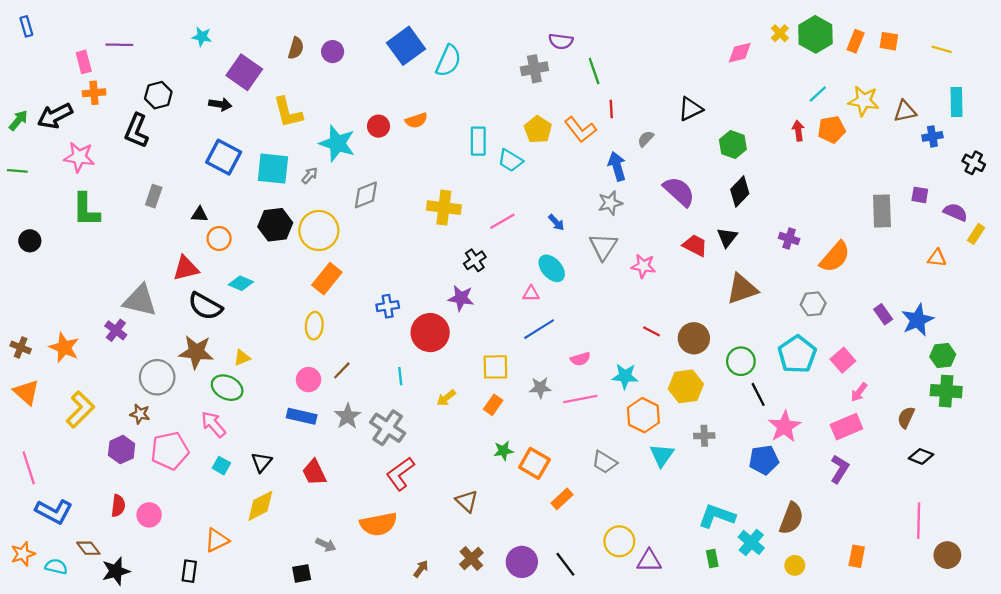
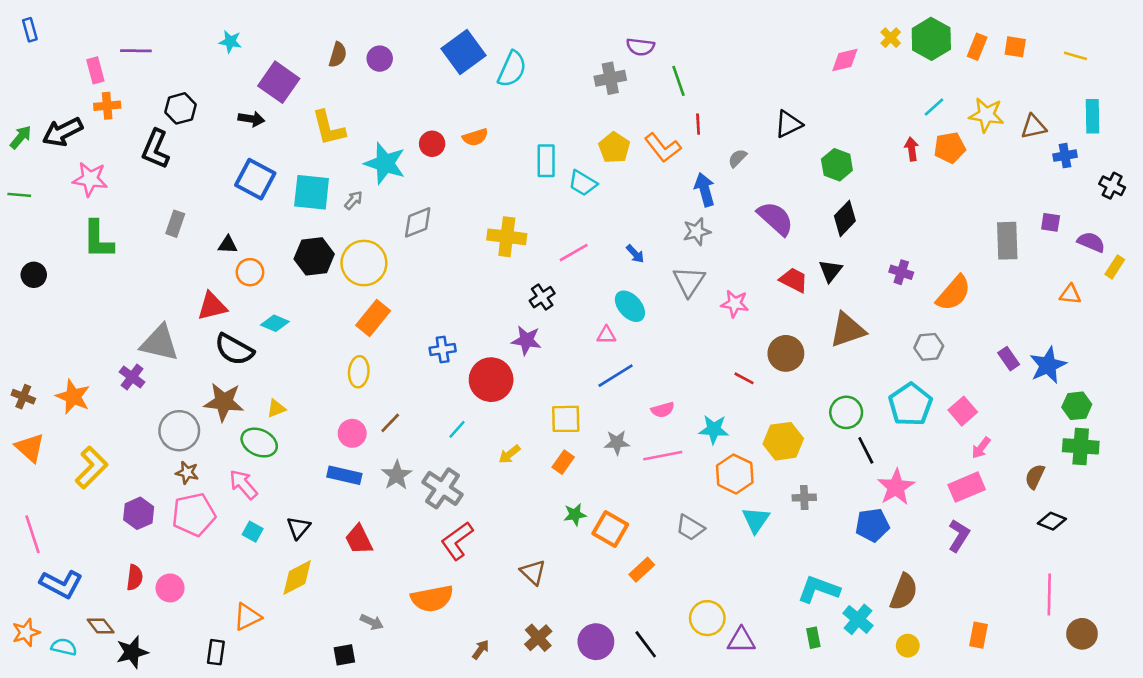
brown circle: (694, 338) -> (786, 353), moved
cyan line: (400, 376) -> (457, 429), turned 48
brown star: (140, 414) -> (187, 473), moved

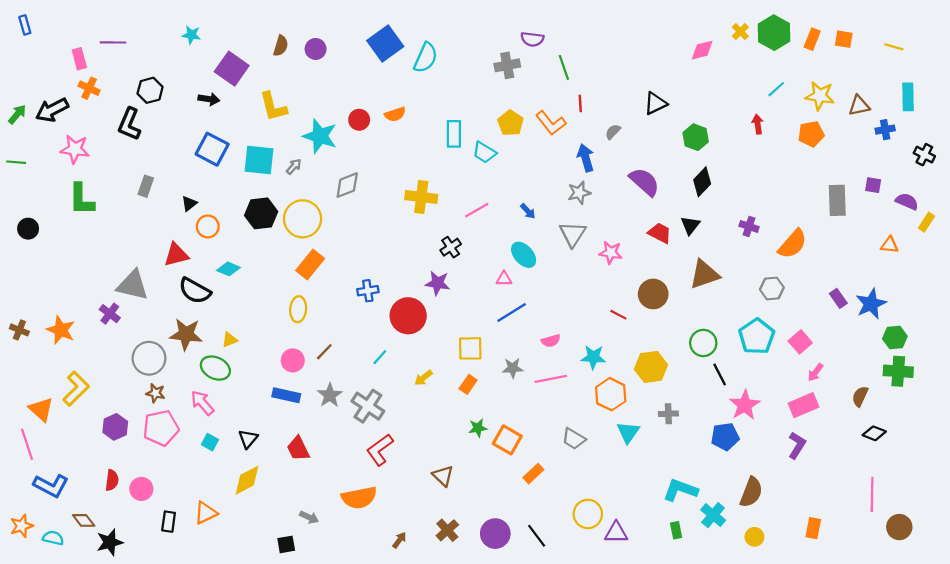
orange cross: (107, 106) -> (89, 88), turned 30
orange pentagon: (950, 148) -> (811, 134), moved
black triangle: (228, 245) -> (189, 204), turned -42
orange triangle: (30, 448) -> (41, 409), moved
black rectangle: (216, 652) -> (169, 522), moved

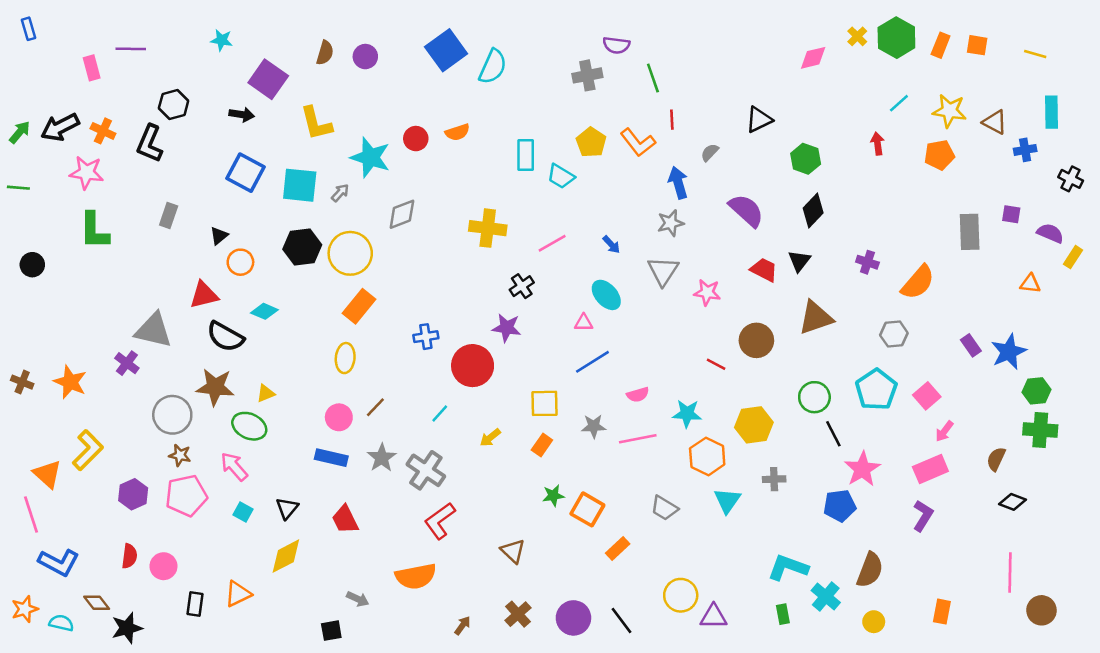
orange cross: (89, 88) -> (103, 131), moved
brown triangle: (859, 106) -> (995, 122), turned 40

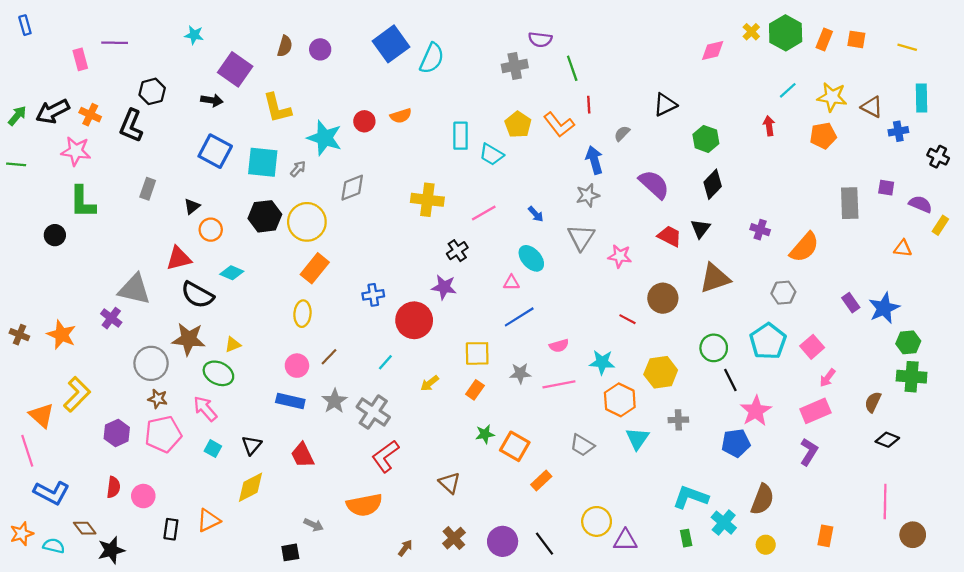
black circle: (32, 265) -> (55, 235), moved

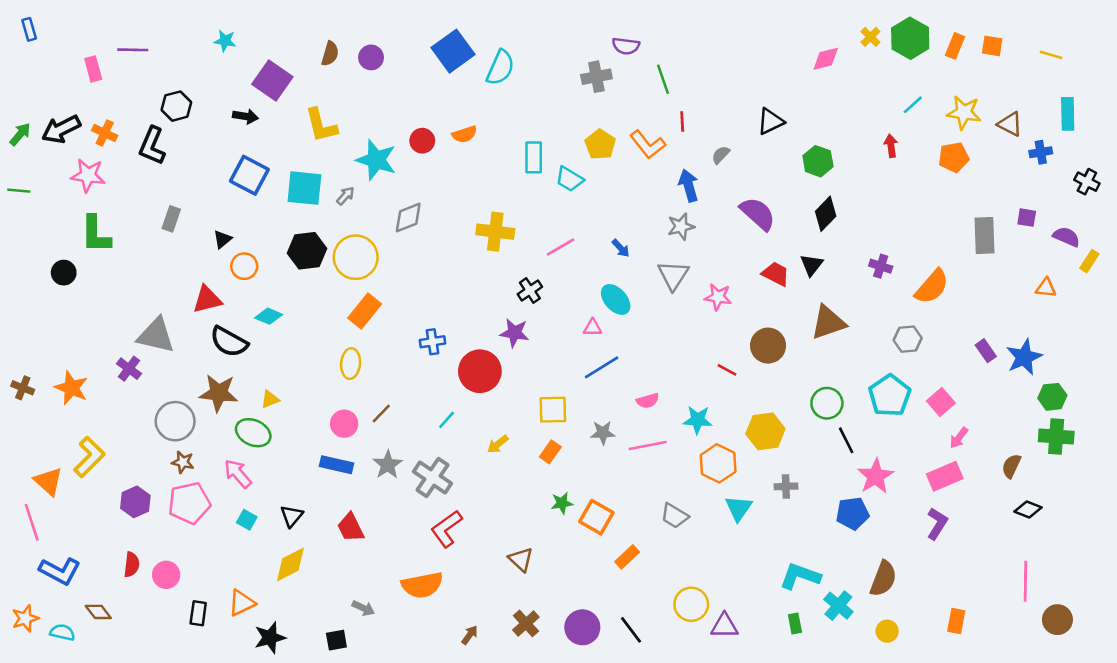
black star: (111, 550) -> (270, 638), moved

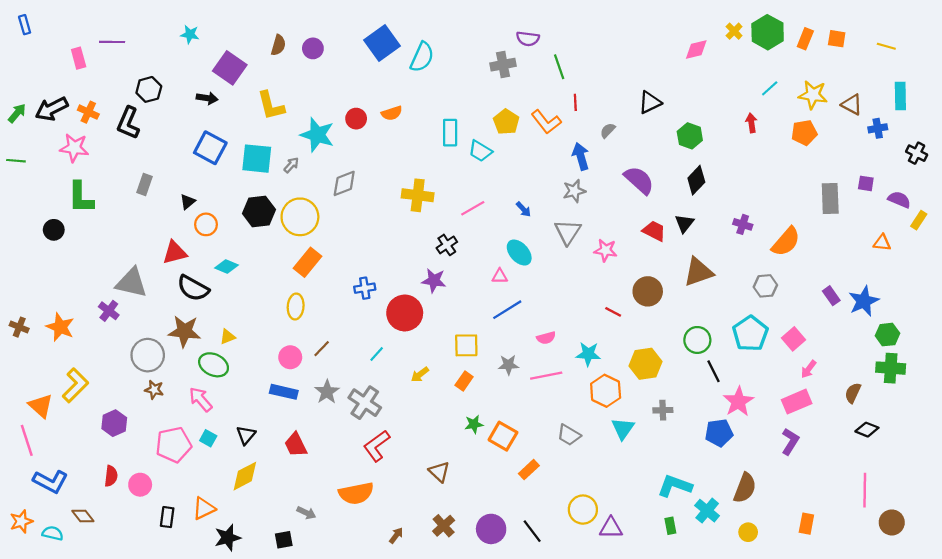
pink pentagon: (189, 503) -> (174, 445), moved

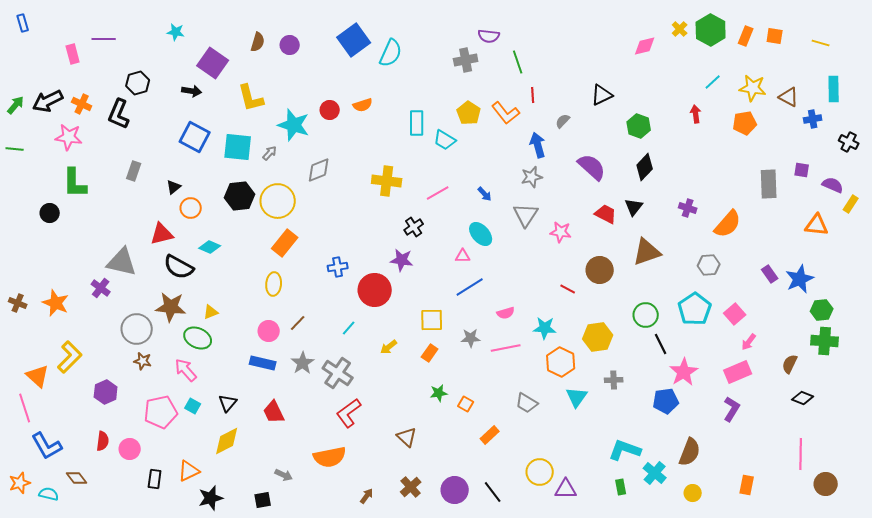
orange triangle: (882, 243) -> (817, 225), size x1.4
orange square: (503, 436) -> (466, 404), size x0.6
blue L-shape: (50, 481) -> (47, 446), turned 32

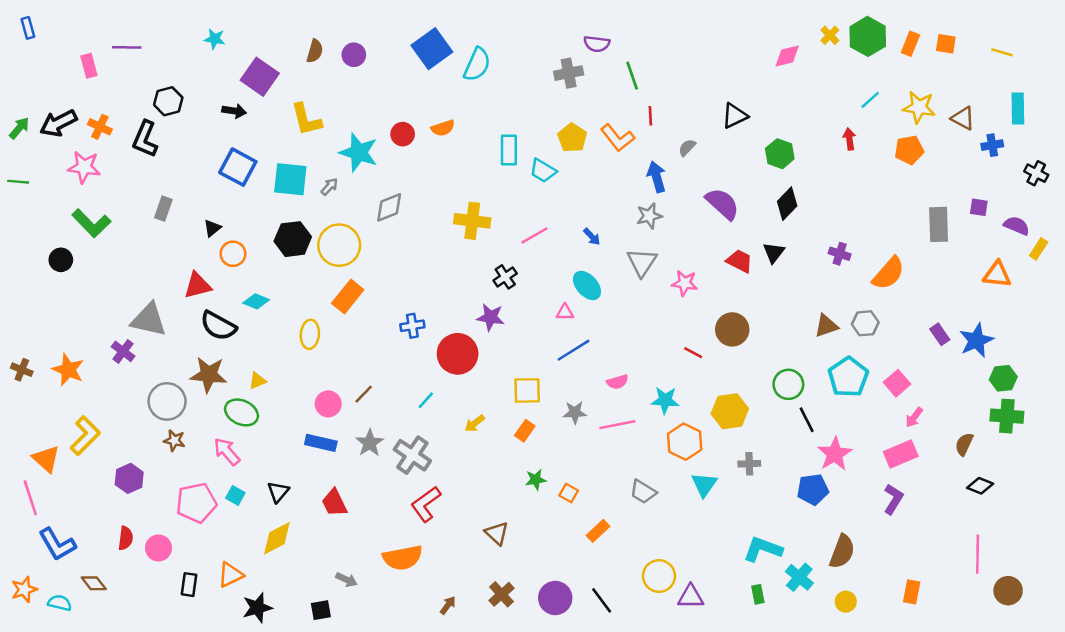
green L-shape: (75, 183) -> (91, 223), turned -44
brown triangle: (647, 252) -> (826, 326), moved, size x0.7
yellow ellipse: (274, 284) -> (310, 334), moved

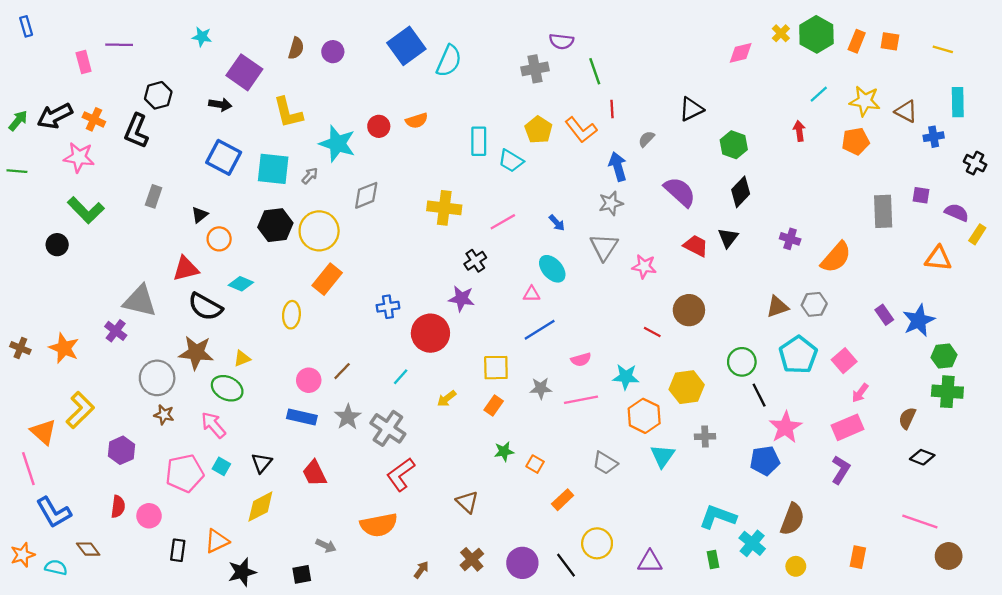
pink line: (978, 554) -> (920, 522), turned -72
yellow circle: (659, 576) -> (597, 543), moved

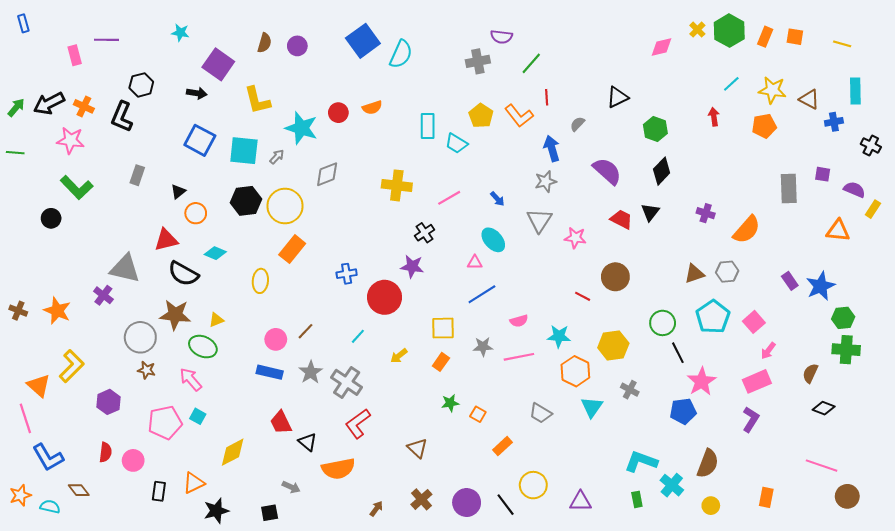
green line: (595, 71) -> (531, 63), turned 60
gray cross: (705, 437) -> (630, 390), turned 30
black triangle: (262, 463) -> (308, 442), moved, turned -30

